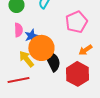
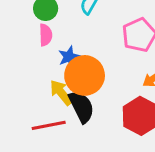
pink semicircle: (18, 30) -> (46, 35), moved
black semicircle: (52, 61) -> (81, 107), moved

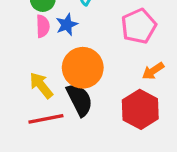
blue star: (69, 57) -> (67, 25), moved
yellow arrow: (61, 93) -> (41, 85), moved

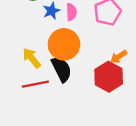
pink semicircle: (43, 26) -> (71, 12), moved
orange arrow: (153, 71) -> (119, 57), moved

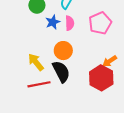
orange circle: (64, 44) -> (63, 51), size x0.7

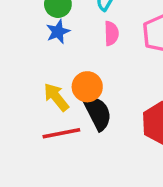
blue star: (53, 22) -> (58, 32), moved
orange circle: (63, 51) -> (87, 87), moved

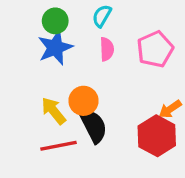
blue star: (58, 32) -> (55, 48), size x1.5

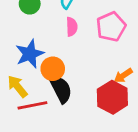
blue star: (55, 48) -> (30, 54), moved
yellow arrow: (54, 111) -> (17, 86), moved

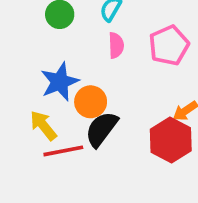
black semicircle: (61, 89) -> (102, 129), turned -116

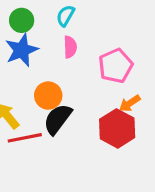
pink pentagon: (169, 45) -> (116, 66), moved
blue star: (60, 82) -> (22, 50), moved

